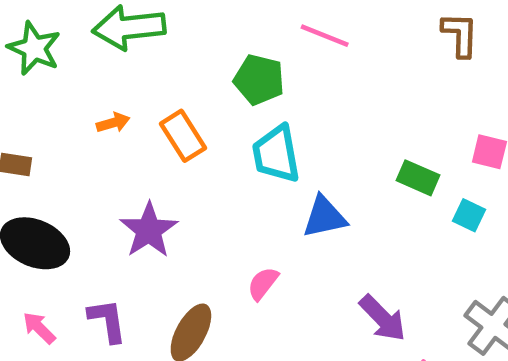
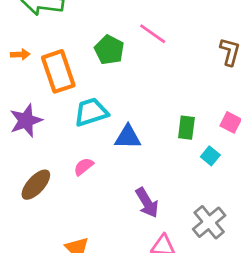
orange rectangle: (183, 136) -> (58, 71), size x1.4
cyan trapezoid: (276, 154) -> (91, 112), moved, turned 69
green rectangle: (418, 178) -> (186, 128), turned 60

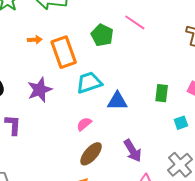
cyan square: (210, 156) -> (181, 123), moved, turned 32
brown ellipse: (36, 185) -> (91, 154), moved

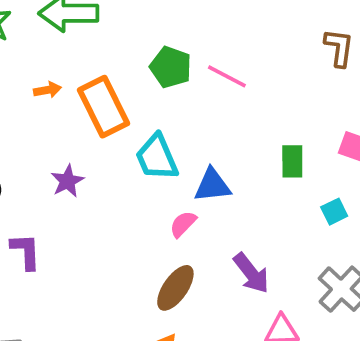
pink line: (135, 22) -> (227, 76), moved
cyan trapezoid: (89, 83) -> (157, 157), turned -88
purple star: (40, 90) -> (67, 181), size x0.7
pink semicircle: (84, 124) -> (183, 224), moved

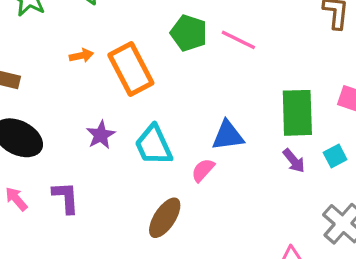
cyan trapezoid: (157, 157) -> (154, 145), moved
green rectangle: (292, 161) -> (297, 113), size x1.6
purple arrow: (251, 273) -> (294, 161), moved, size x0.7
brown ellipse: (175, 288) -> (165, 218), moved

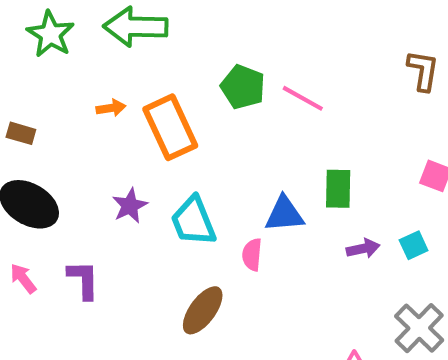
green rectangle: (297, 113) -> (338, 189), moved, size x0.7
purple arrow: (294, 161) -> (363, 249), turned -65
pink semicircle: (203, 170) -> (252, 255), turned -40

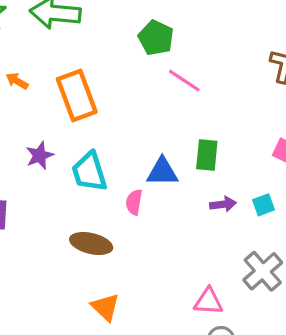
green pentagon: (243, 87) -> (156, 38), moved
orange arrow: (111, 108) -> (17, 81), moved, turned -145
brown ellipse: (203, 310) -> (91, 243), turned 63

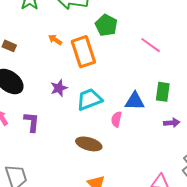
green pentagon: (156, 38) -> (106, 25), moved
orange arrow: (17, 81) -> (55, 40), moved
cyan trapezoid: (89, 172) -> (89, 99), turned 84

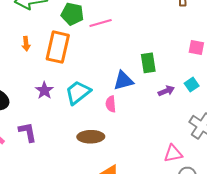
orange arrow: (55, 40) -> (26, 44), turned -112
pink line: (151, 45) -> (101, 23), moved, turned -35
orange rectangle: (83, 52) -> (58, 47), turned 48

